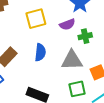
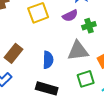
blue semicircle: (40, 52) -> (48, 60), moved

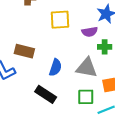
brown rectangle: (14, 53) -> (24, 51), turned 48

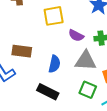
purple semicircle: (90, 32) -> (76, 35), moved, turned 42
green square: (86, 97) -> (88, 90), turned 30

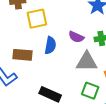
yellow square: (54, 16) -> (37, 19), moved
blue semicircle: (54, 64) -> (50, 45), moved

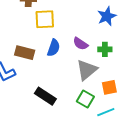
gray triangle: (87, 62) -> (87, 70), turned -50

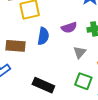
purple semicircle: (80, 44) -> (69, 28), turned -42
gray triangle: (87, 70) -> (80, 52), size x0.6

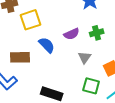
blue semicircle: (43, 36) -> (47, 45), turned -48

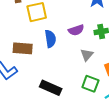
blue semicircle: (47, 45) -> (50, 39), turned 30

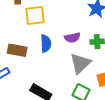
gray triangle: (87, 55) -> (80, 63), size x1.6

